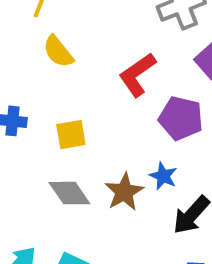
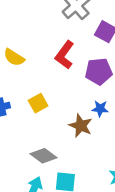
gray diamond: (69, 193) -> (43, 156), moved

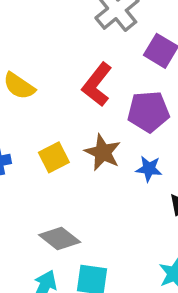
brown star: (81, 126) -> (103, 152), moved

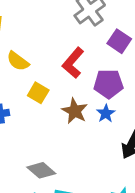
yellow square: (54, 157) -> (38, 93), moved, turned -35
blue star: (149, 169) -> (106, 113), moved, turned 30

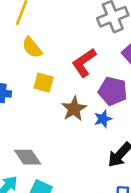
yellow square: (38, 93) -> (44, 83), turned -30

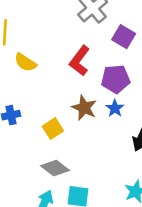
yellow square: (44, 83) -> (53, 129), moved, turned -30

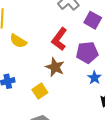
brown star: (84, 108) -> (55, 67), moved
blue star: (115, 108) -> (94, 78), moved

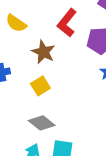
brown star: (55, 67) -> (43, 52), moved

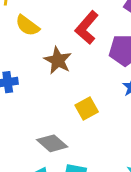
yellow square: (40, 86) -> (87, 108), moved

